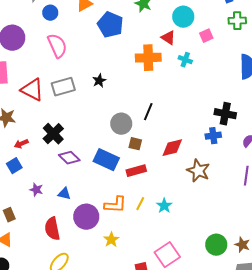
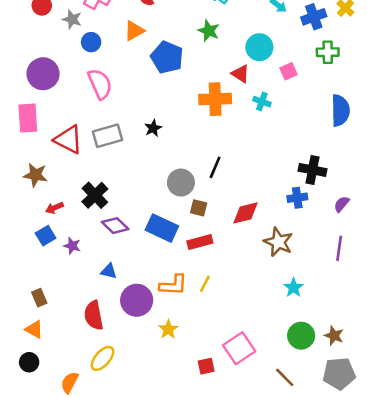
purple star: (36, 190) -> (72, 246), moved
cyan star: (164, 206) -> (294, 288), moved

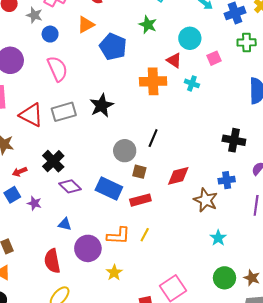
black star: (153, 128) -> (102, 106), size x1.6
blue cross: (297, 198) -> (227, 180), moved

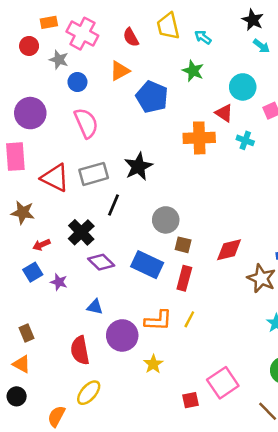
black line: (153, 138) -> (114, 205), moved
red rectangle: (140, 200) -> (184, 278), turned -60

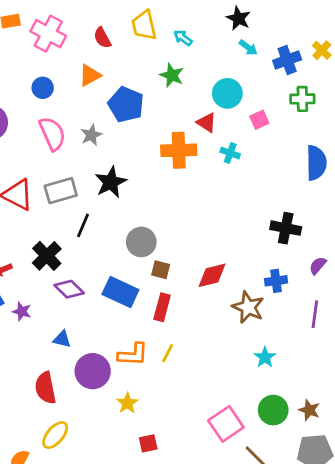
gray star: (59, 60) -> (91, 135), moved, turned 30
pink square: (223, 383) -> (226, 424), moved
red square: (191, 400) -> (148, 443), moved

